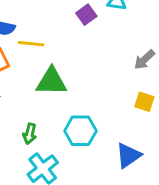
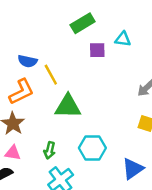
purple square: (86, 15) -> (97, 50), turned 35
yellow line: (31, 44) -> (51, 75), turned 55

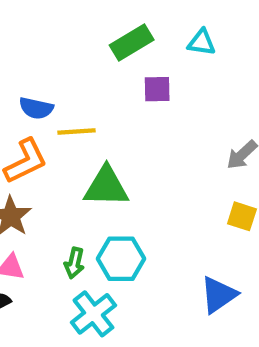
cyan triangle: (123, 39) -> (202, 42), moved
yellow line: (51, 75) -> (76, 131), turned -65
cyan hexagon: (92, 148) -> (121, 259), moved

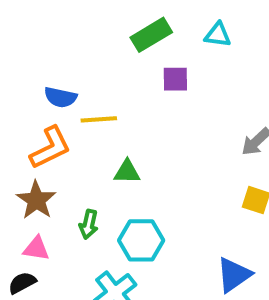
green triangle: (106, 187) -> (127, 172), size x0.6
green arrow: (74, 263) -> (89, 224), moved

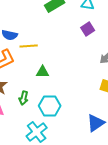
purple square: (175, 79) -> (88, 29), moved, turned -32

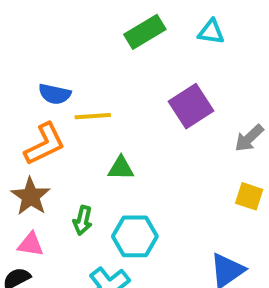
purple square: (88, 29) -> (191, 106), moved, size x1.5

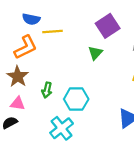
green triangle: (121, 168) -> (95, 53), moved, turned -49

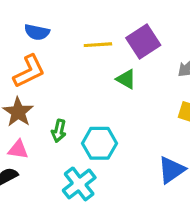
yellow line: (53, 32) -> (98, 45), moved
green triangle: (95, 53) -> (126, 79), turned -42

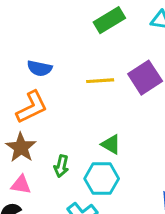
green triangle: (126, 79) -> (111, 144), moved

